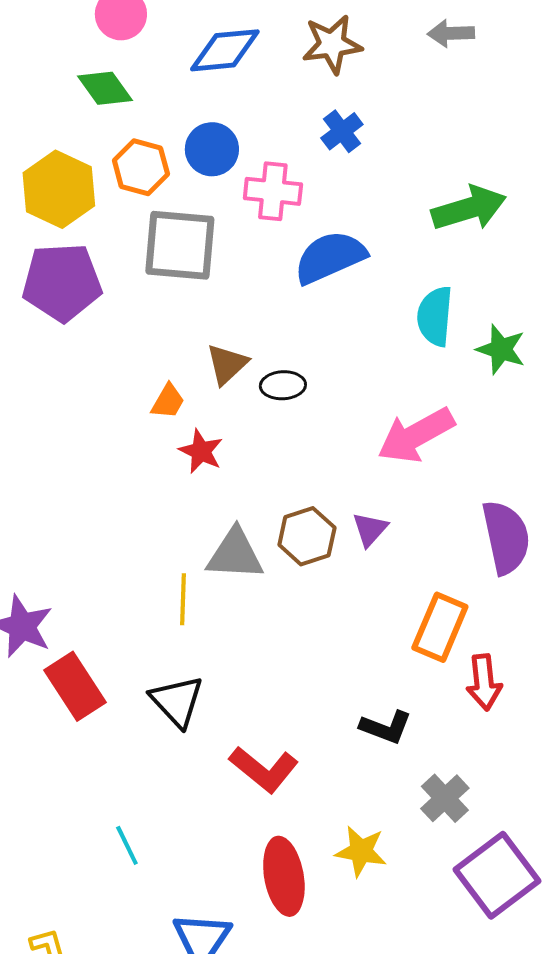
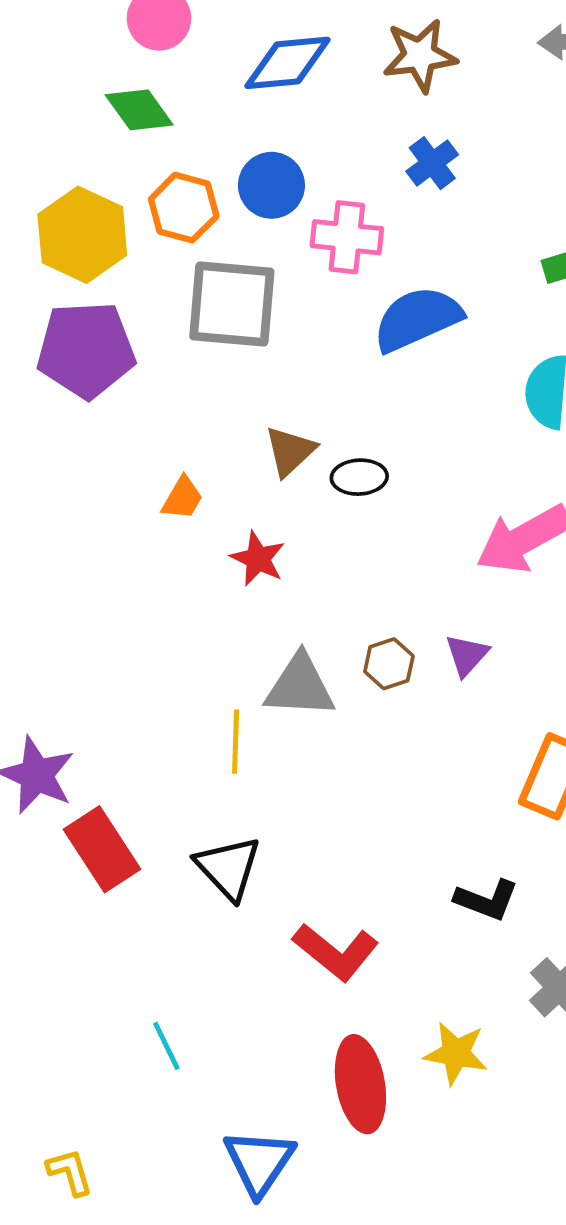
orange trapezoid: (168, 401) -> (182, 498), moved
brown hexagon: (307, 536) -> (389, 664), size x0.7

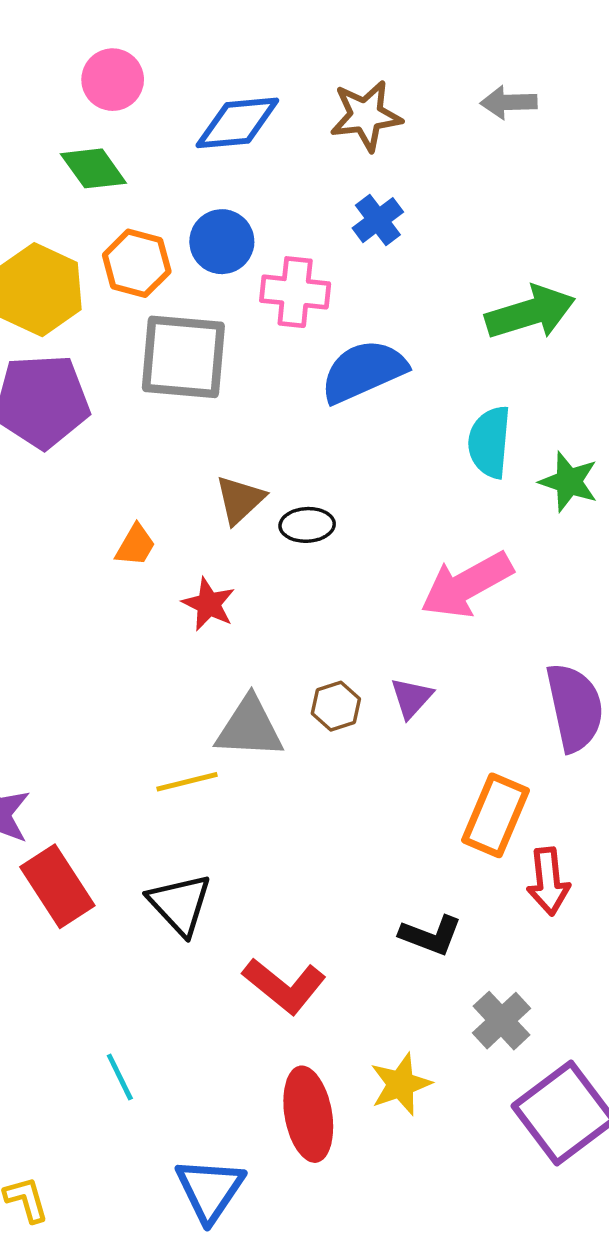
yellow line: (236, 742) -> (187, 782), turned 74
yellow star: (456, 1053) -> (401, 1084), turned -30

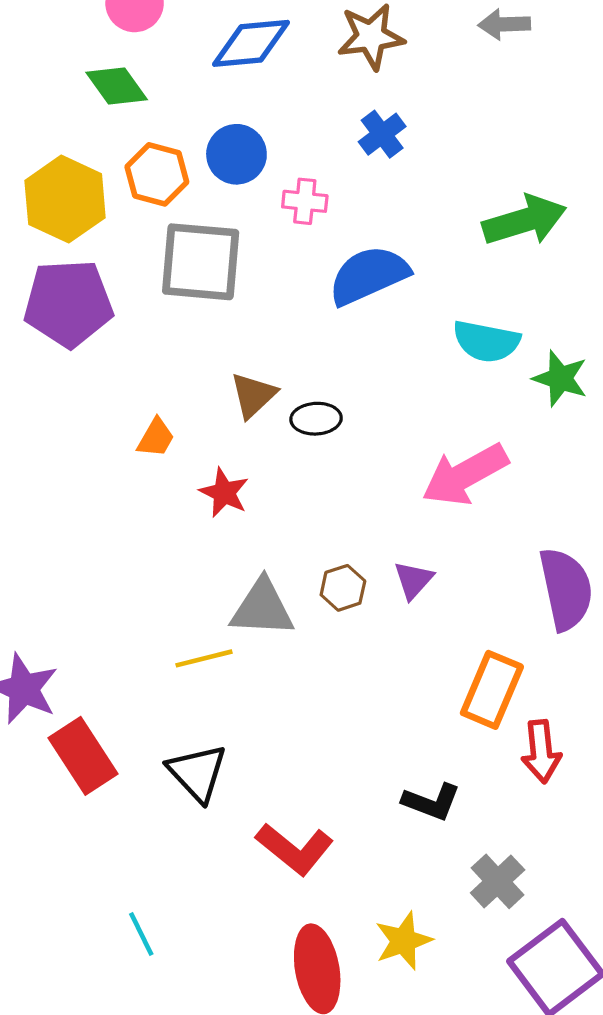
pink cross: (295, 292) -> (305, 201), size x0.7
cyan semicircle: (489, 442) -> (486, 341), turned -84

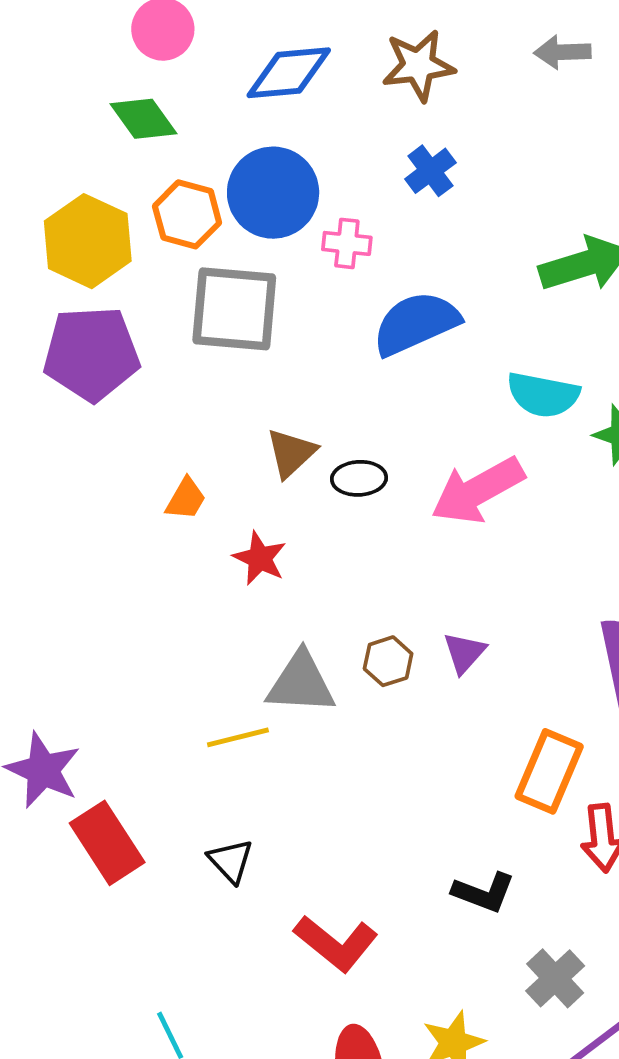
blue circle: (236, 154) -> (273, 193), size x1.4
pink arrow: (465, 475) -> (478, 490), moved
black triangle: (197, 773) -> (231, 861), size x0.7

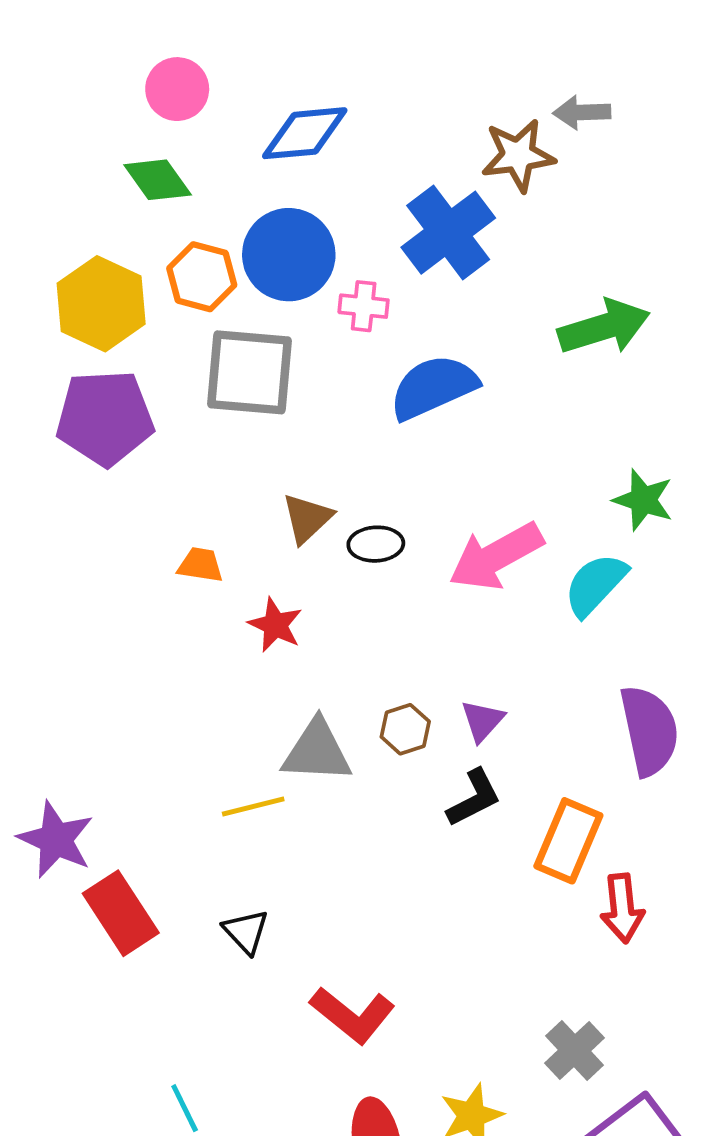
brown star: (418, 65) -> (518, 155), moved
blue cross: (430, 171) -> (448, 233), size x1.8
cyan semicircle: (543, 395) -> (595, 585), moved, turned 122
orange trapezoid: (186, 499) -> (200, 565), turned -111
black L-shape: (484, 892) -> (474, 798), moved, turned -48

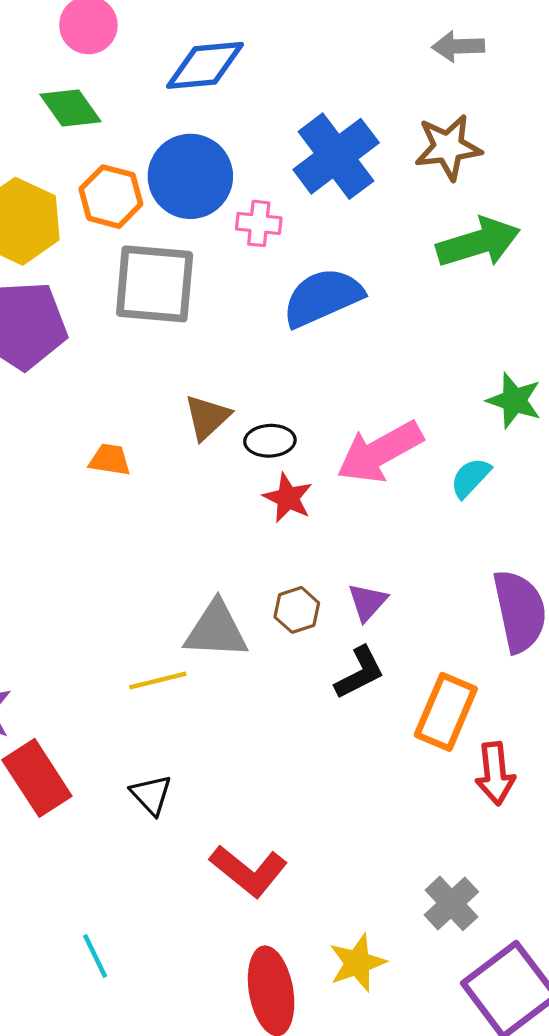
brown star: (518, 155) -> (448, 147), moved
cyan semicircle: (595, 585) -> (470, 478), size x0.7
red star: (275, 625) -> (288, 498), moved

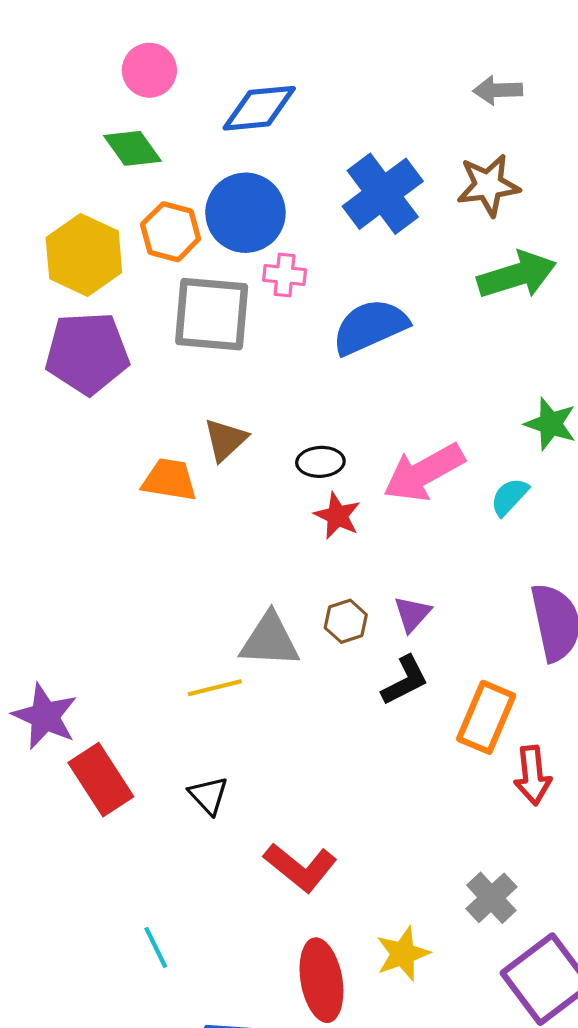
pink cross: (259, 223) -> (285, 275), moved
brown triangle: (207, 417) -> (225, 440), moved
orange trapezoid: (110, 460) -> (169, 480), size x1.4

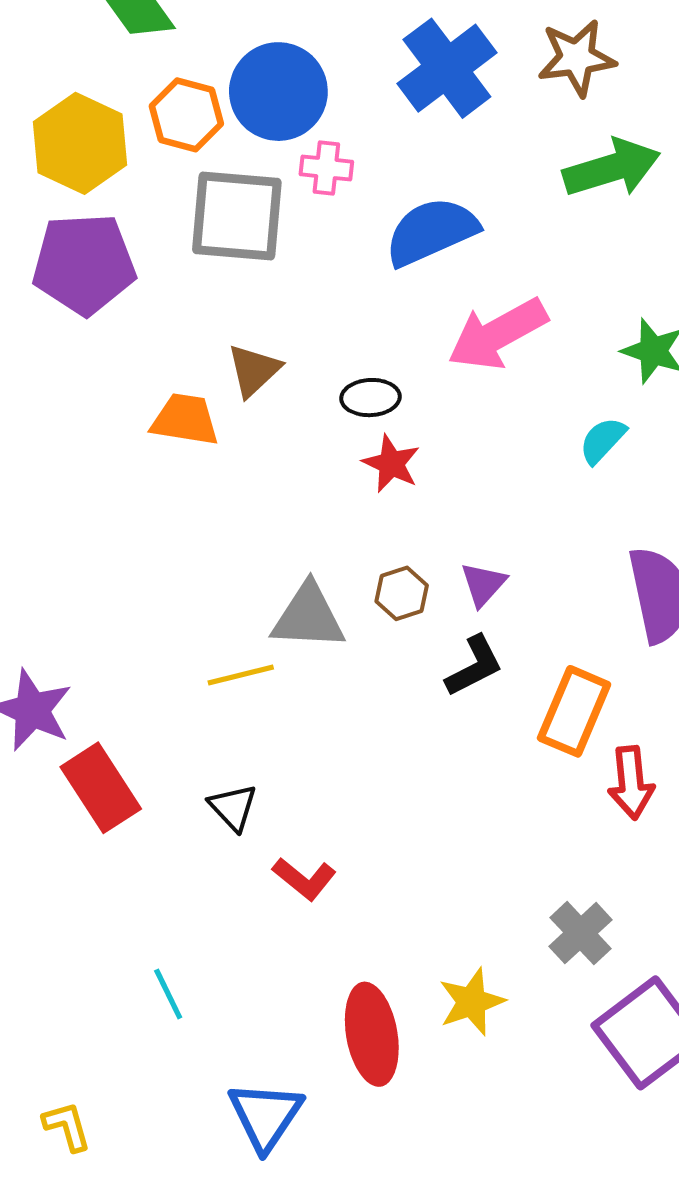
pink arrow: (424, 472) -> (498, 334), moved
red L-shape: (300, 867) -> (304, 879), moved, size x0.7

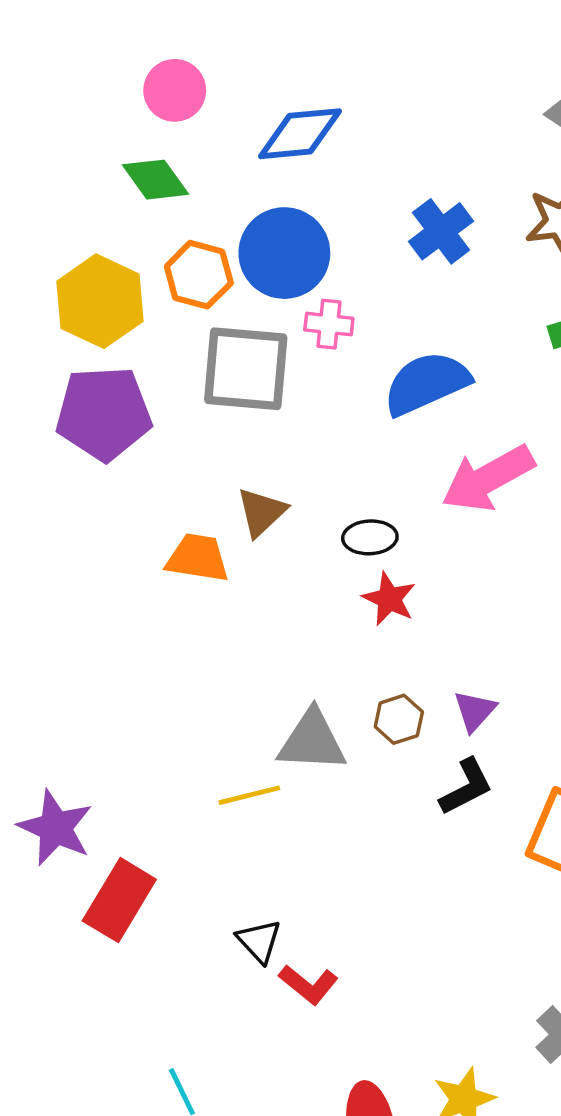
blue cross: (447, 68) -> (441, 231), size x0.7
red rectangle: (101, 788) -> (119, 900), turned 64
black triangle: (233, 807) -> (259, 941), moved

